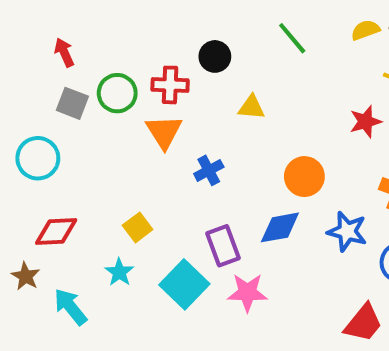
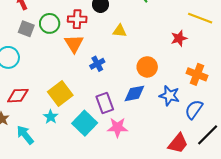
yellow square: (138, 227) -> (60, 93), size x1.6

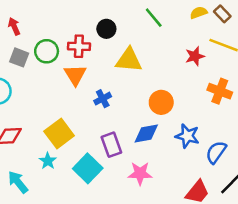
yellow triangle: (120, 31) -> (129, 60), size x1.6
red star: (179, 38) -> (195, 56), moved
orange cross: (197, 74) -> (220, 91), moved
pink star: (117, 127) -> (140, 173), moved

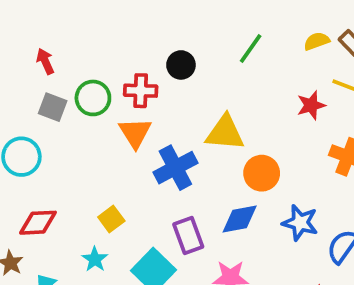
green line: (154, 18) -> (251, 48), turned 75
yellow triangle: (129, 60) -> (225, 133), moved
blue cross: (103, 99) -> (175, 168), size x1.6
yellow square: (59, 134) -> (111, 219), size x0.6

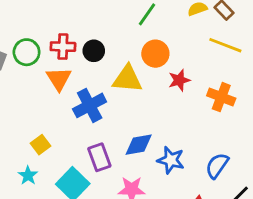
black circle: (181, 65) -> (94, 51), moved
red star: (311, 105) -> (179, 80), moved
orange circle: (262, 173) -> (155, 54), moved
blue star: (300, 223) -> (171, 160), moved

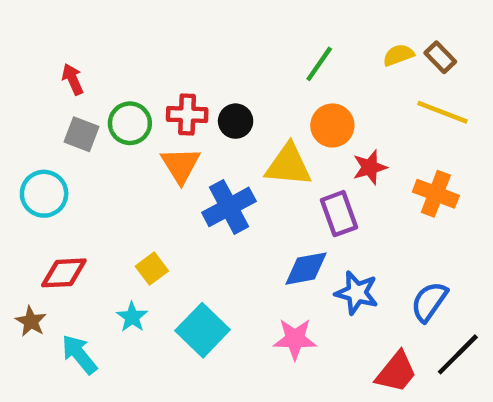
purple rectangle: (99, 157) -> (339, 214), moved

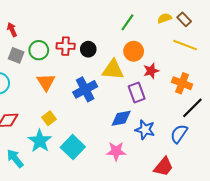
orange triangle: (181, 165) -> (46, 82), moved
cyan star: (132, 317) -> (40, 141), size x1.6
black line: (458, 354) -> (192, 108), moved

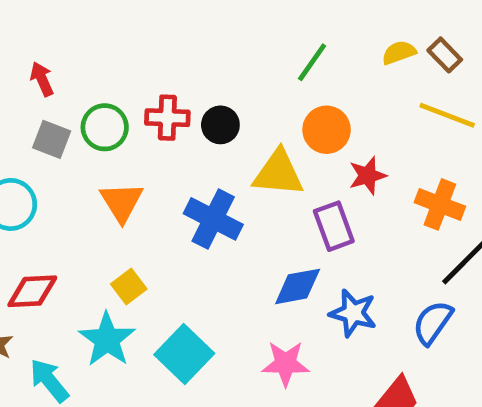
blue cross: (85, 89) -> (213, 219), turned -35

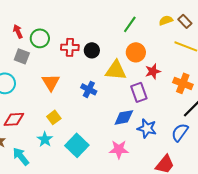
green circle: (105, 127) -> (40, 38), moved
blue cross: (213, 219) -> (89, 89), size x0.7
cyan star: (107, 340) -> (45, 139), size x0.7

